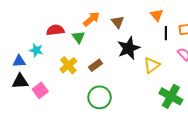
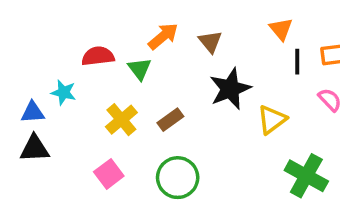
pink square: (40, 90) -> (109, 174), moved

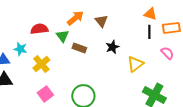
orange triangle: (281, 29) -> (150, 14), moved, turned -32
black star: (230, 89) -> (112, 47), size x0.6
yellow cross: (121, 120) -> (41, 64), moved
brown rectangle: (170, 120) -> (79, 48), moved, turned 56

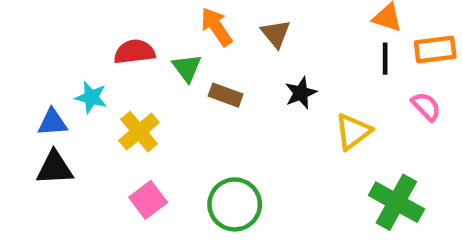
orange arrow: (75, 18) -> (216, 27), turned -84

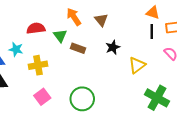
yellow cross: (139, 132) -> (38, 65), turned 30

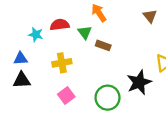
brown triangle: (101, 20) -> (150, 16), moved
black star: (113, 47) -> (139, 82), moved, size x1.6
cyan star: (16, 49) -> (36, 35), moved

